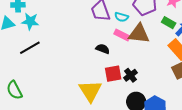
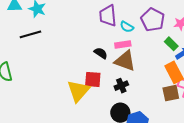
brown triangle: (139, 34) -> (125, 61), moved
pink rectangle: (122, 35) -> (123, 45), turned -49
red square: (113, 74) -> (93, 79), moved

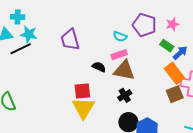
purple trapezoid: (108, 16) -> (70, 40), moved
black line: (30, 34) -> (21, 49), moved
red square: (93, 79) -> (82, 91), moved

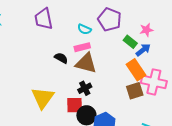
pink star: (172, 24) -> (146, 30), moved
purple trapezoid: (70, 40) -> (43, 19), moved
red square: (82, 91) -> (75, 105), moved

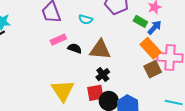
cyan semicircle: (84, 29) -> (86, 19), moved
pink rectangle: (82, 47) -> (58, 40), moved

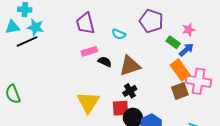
brown triangle: (100, 50) -> (130, 66), turned -30

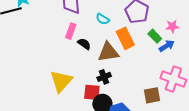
pink rectangle: (89, 51) -> (71, 31), turned -63
orange rectangle: (180, 70) -> (125, 38), moved
brown square: (180, 91) -> (152, 95), moved

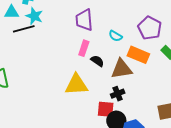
orange rectangle: (125, 38) -> (138, 55), turned -40
yellow triangle: (61, 81) -> (76, 85), moved, turned 45

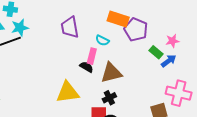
cyan star: (34, 16) -> (20, 28), turned -30
pink rectangle: (84, 48) -> (92, 56), moved
orange rectangle: (138, 55) -> (118, 19), moved

